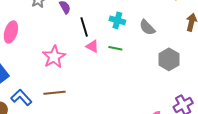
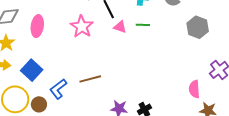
pink star: (54, 57) -> (82, 27), moved
blue L-shape: (21, 97) -> (58, 89), turned -75

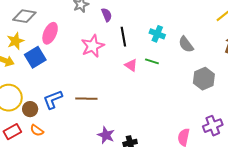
pink triangle: (120, 27) -> (131, 65), moved
blue square: (32, 70) -> (35, 57), moved

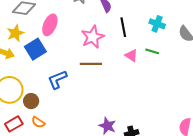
blue L-shape: (53, 99) -> (57, 79), moved
brown line: (86, 99) -> (91, 64), moved

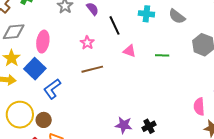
pink star: (93, 37) -> (87, 43), size x0.6
green line: (152, 51) -> (162, 55), moved
blue L-shape: (57, 79) -> (52, 89), moved

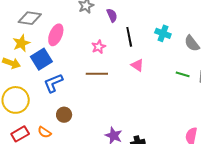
green line: (162, 55) -> (183, 74), moved
brown circle: (44, 120) -> (64, 115), moved

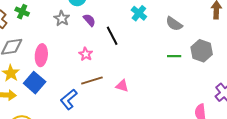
cyan cross: (163, 33) -> (139, 13), moved, turned 35
pink triangle: (137, 65) -> (122, 86), moved
blue L-shape: (53, 83) -> (69, 99), moved

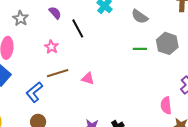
gray star: (62, 18) -> (20, 18), moved

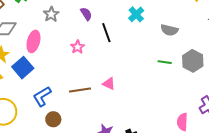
gray semicircle: (140, 16) -> (169, 30), turned -30
brown line: (58, 73) -> (80, 90), moved
blue L-shape: (34, 92) -> (42, 96), moved

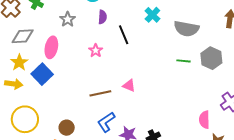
purple semicircle: (86, 14) -> (103, 17), turned 40
gray semicircle: (169, 30) -> (186, 29), size x1.4
blue L-shape: (42, 96) -> (106, 122), moved
brown circle: (53, 119) -> (67, 128), moved

